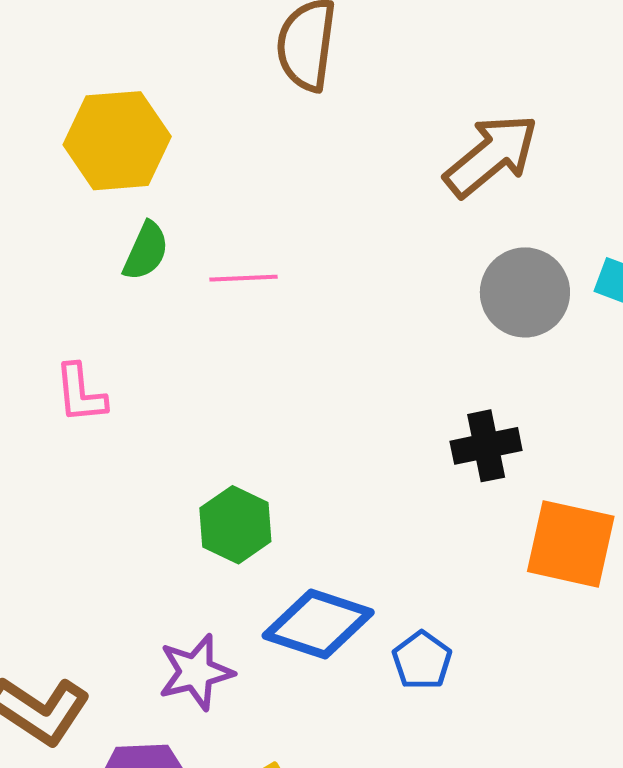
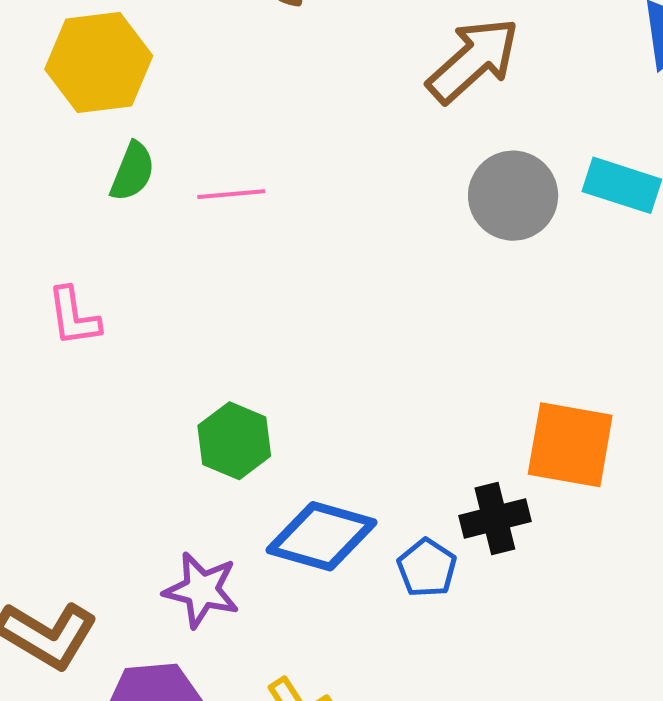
black cross: (486, 446) -> (495, 519), moved
purple star: (196, 672) -> (201, 590), turned 30

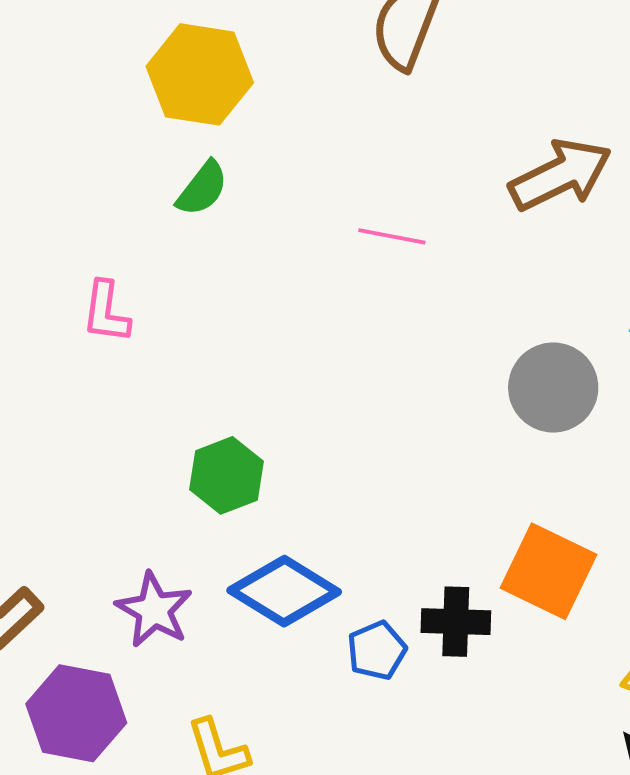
pink line: (231, 194) -> (392, 236), moved
gray circle: (513, 196) -> (553, 388), moved

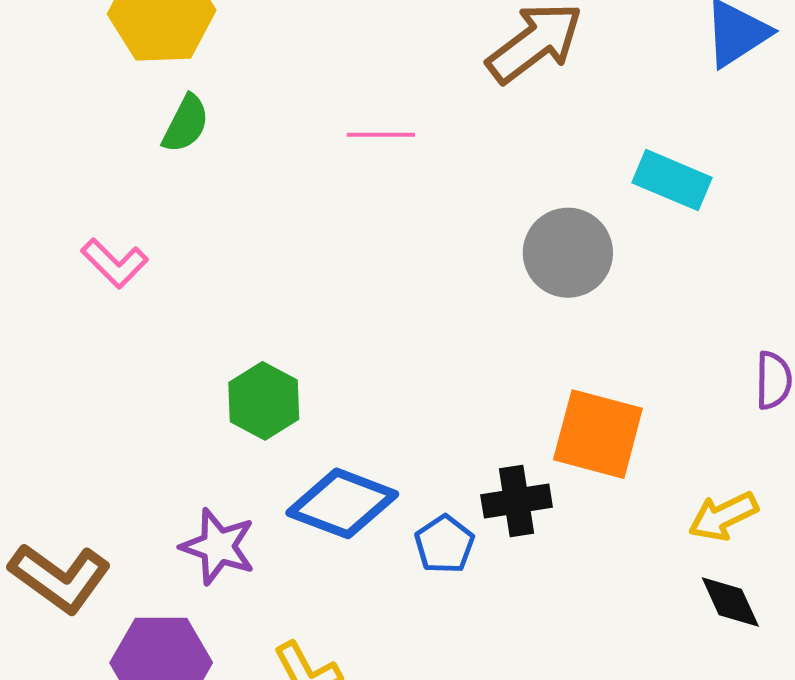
pink L-shape: (106, 312) -> (114, 263), turned -42

